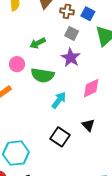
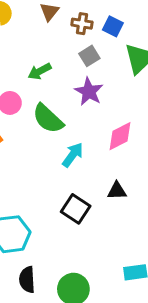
gray square: (72, 33) -> (89, 56), turned 32
green semicircle: (43, 75) -> (48, 119), turned 35
black triangle: (88, 125) -> (117, 191), turned -48

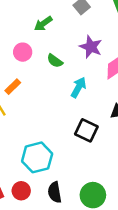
purple star: (89, 92) -> (91, 47), moved
green semicircle: (48, 119) -> (55, 61), size x0.6

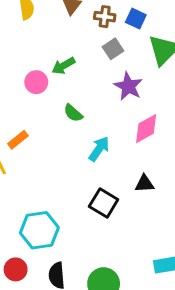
purple star: (91, 47) -> (128, 86), moved
pink circle: (23, 52) -> (36, 82), moved

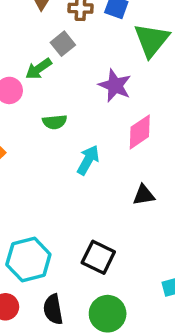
gray square: (113, 49) -> (63, 44), moved
green semicircle: (73, 113) -> (55, 122), turned -42
black square: (104, 203) -> (98, 257), moved

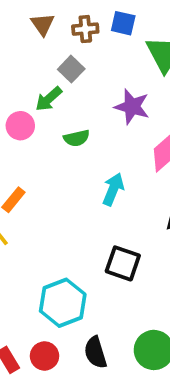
green semicircle: (55, 122) -> (77, 138), moved
black square: (98, 257) -> (123, 263), moved

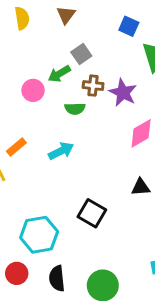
brown cross: (85, 29) -> (93, 86), moved
cyan arrow: (113, 189) -> (61, 151), moved, turned 30

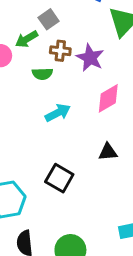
cyan arrow: (61, 151) -> (58, 113), moved

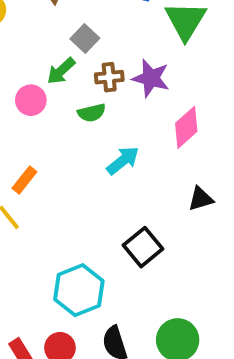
black square: (59, 178) -> (143, 247), turned 32

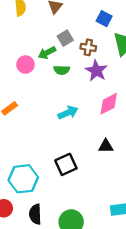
brown cross: (109, 77) -> (88, 47), moved
green semicircle: (92, 113) -> (62, 70), moved

